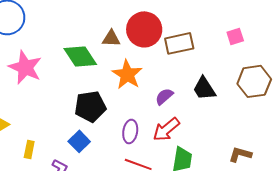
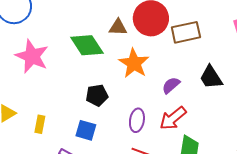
black pentagon: (90, 106) -> (97, 95), size x0.7
blue square: (79, 141) -> (86, 130), turned -30
yellow rectangle: (29, 149) -> (40, 124), moved

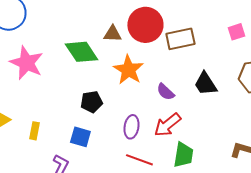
purple semicircle: (171, 85) -> (165, 92), turned -96

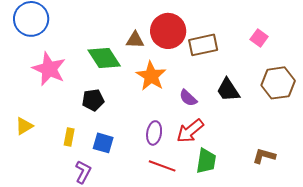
pink square: (236, 32) -> (259, 38), turned -36
black pentagon: (91, 102) -> (93, 100), moved
yellow rectangle: (34, 131) -> (69, 137), moved

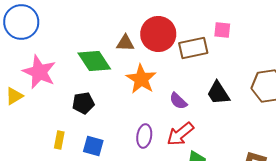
pink square: (259, 38) -> (222, 30), moved, turned -30
yellow triangle: (24, 126) -> (14, 96), moved

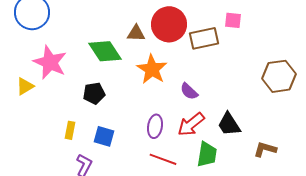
black trapezoid: (218, 93) -> (229, 124), moved

